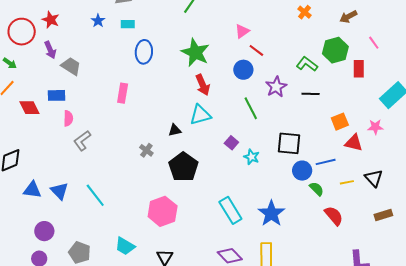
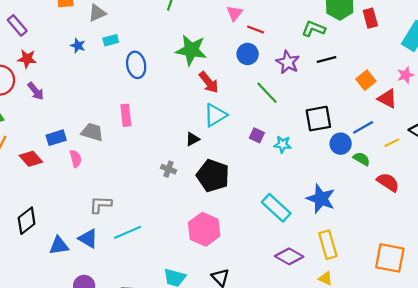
gray trapezoid: (71, 66) -> (92, 132), moved
gray L-shape: (82, 141) -> (100, 205), moved, turned 55
red triangle: (354, 143) -> (387, 99), turned 30
cyan line: (95, 195) -> (127, 232), turned -60

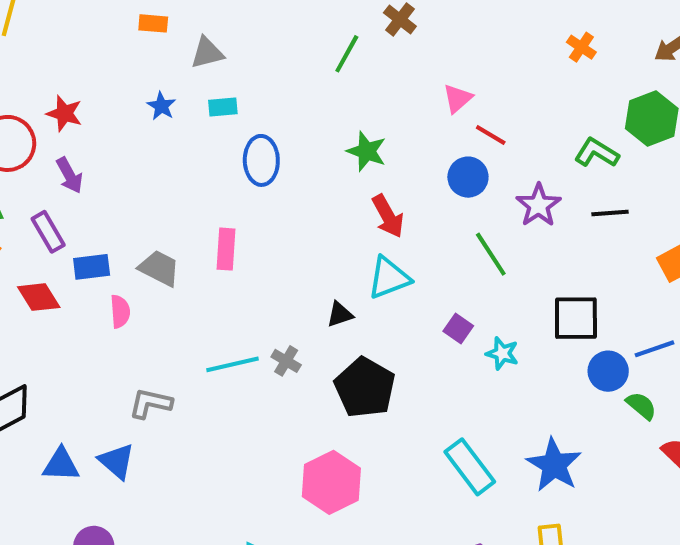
purple rectangle: (17, 25) -> (48, 232), moved
green star: (191, 50) -> (367, 151), size x0.7
cyan line: (127, 232) -> (232, 364), moved

